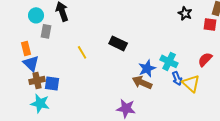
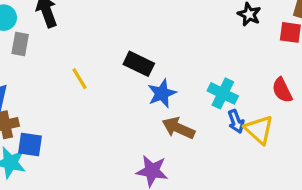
red semicircle: (205, 59) -> (282, 90), turned -70
blue star: (147, 68) -> (162, 93), moved
blue square: (52, 83) -> (30, 144), moved

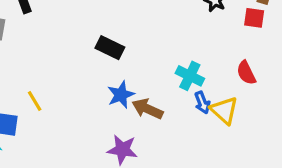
yellow line: (79, 79) -> (35, 101), moved
blue star: (162, 93) -> (121, 95), moved

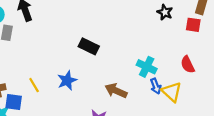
blue star: (121, 95) -> (67, 80), moved

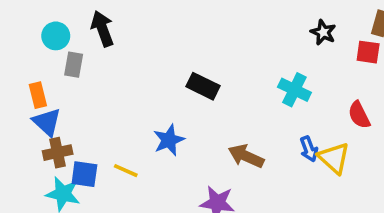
cyan cross: (147, 67) -> (294, 90), moved
yellow line: (34, 85) -> (126, 171), moved, turned -35

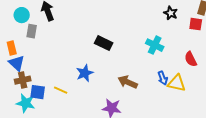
yellow triangle: (334, 158) -> (177, 83), turned -30

